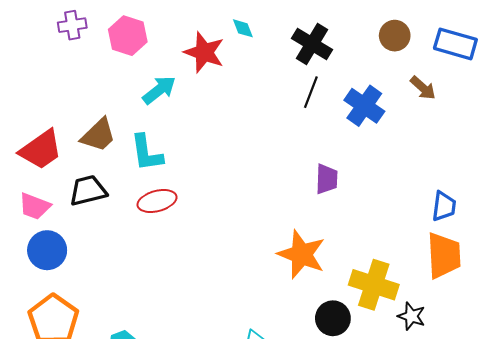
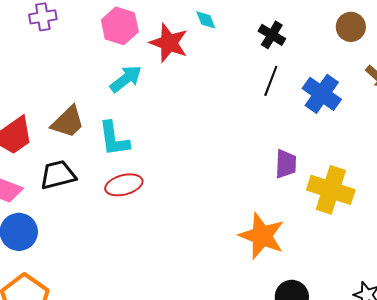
pink hexagon: (128, 36) -> (120, 26), moved
black cross: (312, 44) -> (272, 35), size x0.7
yellow cross: (374, 285) -> (331, 190), moved

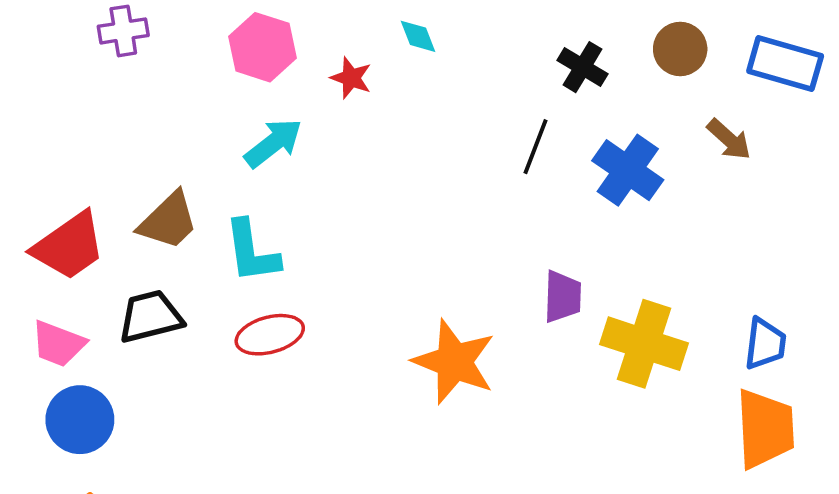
black cross: (272, 35) -> (583, 67), moved
red star: (169, 43) -> (351, 78), size x0.6
orange star: (262, 236) -> (454, 362), moved

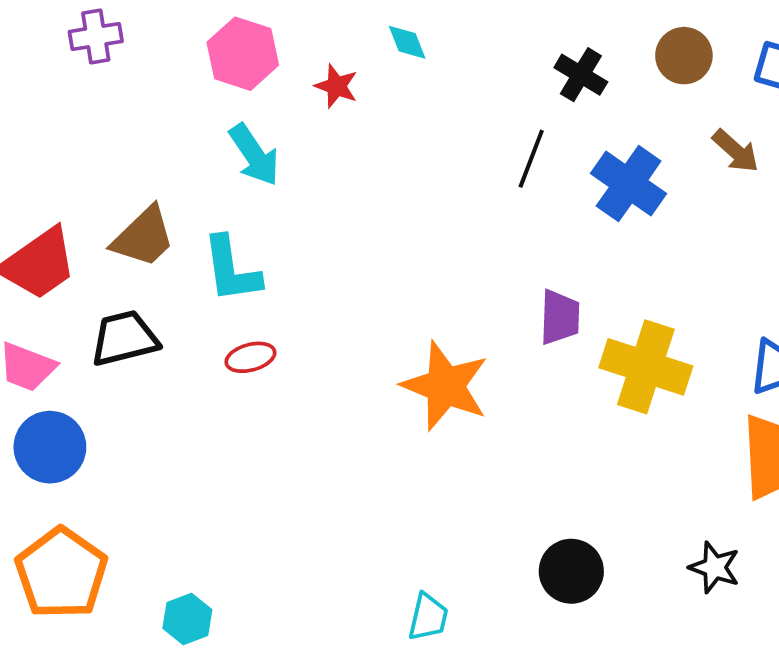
cyan arrow: (273, 143) -> (254, 155), turned 94
red ellipse: (270, 335) -> (250, 357), size x0.7

